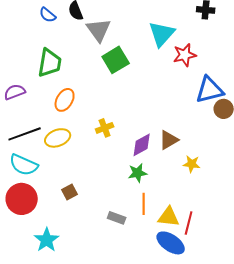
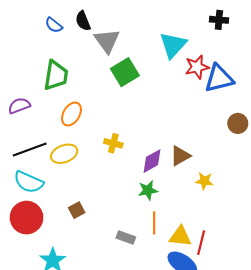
blue triangle: (210, 90) -> (219, 78), moved
yellow cross: (105, 128) -> (113, 143), turned 36

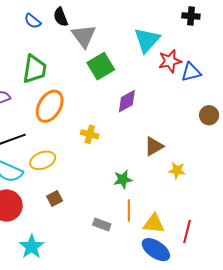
blue triangle: (219, 78) -> (191, 72), size x0.7
orange ellipse: (71, 114) -> (50, 106), size x1.4
yellow ellipse: (64, 154) -> (43, 160), moved
purple diamond: (152, 161) -> (127, 101), moved
red line: (201, 243) -> (187, 232), moved

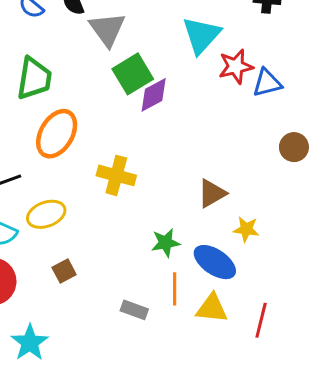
purple diamond: (127, 101) -> (154, 95), moved
yellow cross: (90, 134) -> (116, 175), size x1.4
blue ellipse: (156, 250) -> (215, 262), moved

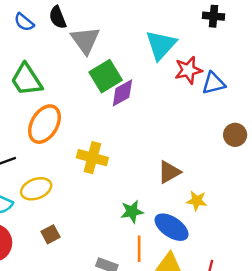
green trapezoid: (34, 78) -> (27, 80), turned 138

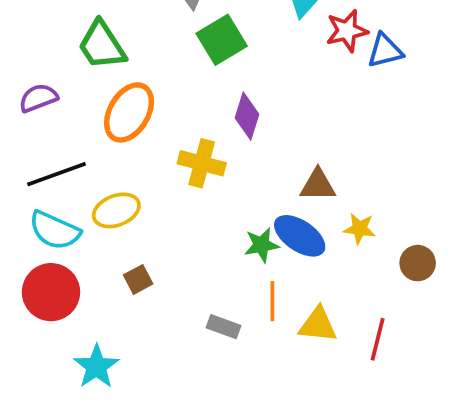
purple diamond: (122, 93) -> (247, 116), moved, turned -44
brown circle: (235, 135) -> (418, 263), moved
brown triangle: (169, 172) -> (318, 185), turned 30
blue ellipse: (172, 227) -> (300, 236), moved

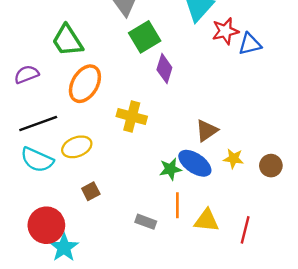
purple diamond: (247, 116) -> (164, 69), moved
brown triangle: (318, 185) -> (207, 131), turned -35
brown circle: (418, 263) -> (271, 166), moved
red circle: (51, 292) -> (46, 225), moved

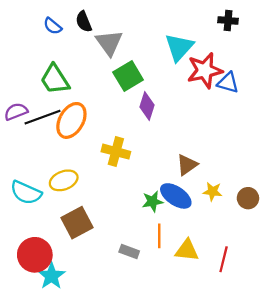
red star: (225, 31) -> (205, 70), size x1.4
blue triangle: (250, 44) -> (228, 83), turned 30
black line: (38, 123) -> (43, 117), moved
brown square: (91, 191) -> (77, 223), size x1.8

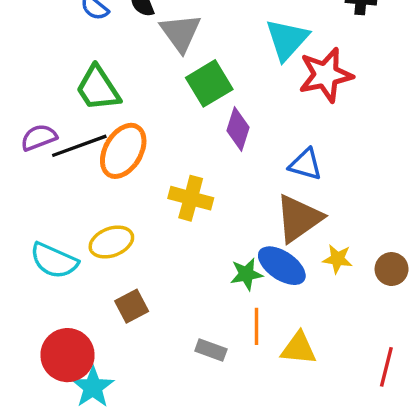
blue triangle: (228, 83) -> (305, 164), moved
brown triangle: (187, 165) -> (299, 218), size x1.5
brown square: (77, 223) -> (132, 306), size x0.7
red line: (224, 259) -> (386, 367), moved

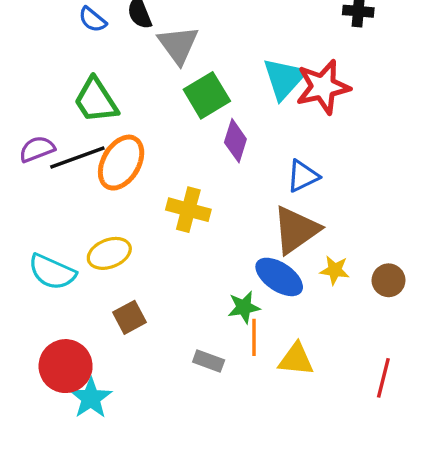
cyan triangle: (287, 40) -> (284, 78), moved
blue triangle: (305, 164) -> (303, 176), turned -42
green star: (246, 274) -> (244, 307), moved

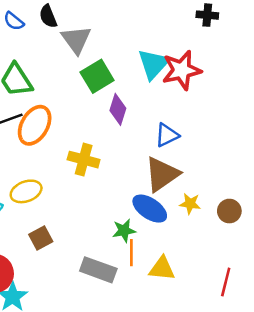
gray rectangle: (209, 361) -> (98, 270), size x1.6

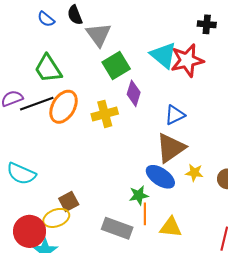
black cross: (207, 15) -> (207, 24), moved
cyan triangle: (153, 64) -> (163, 55), turned -32
yellow cross: (84, 160) -> (105, 114), moved, turned -30
yellow ellipse: (26, 191) -> (56, 218), moved

